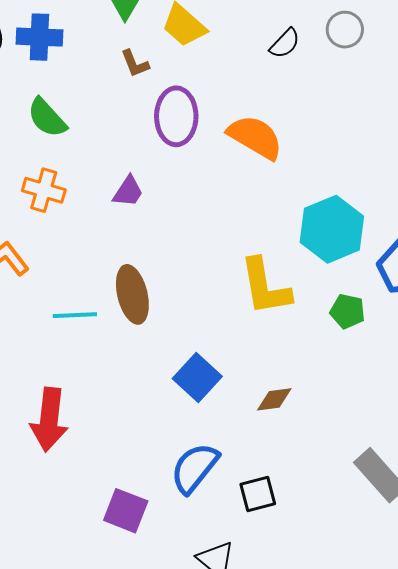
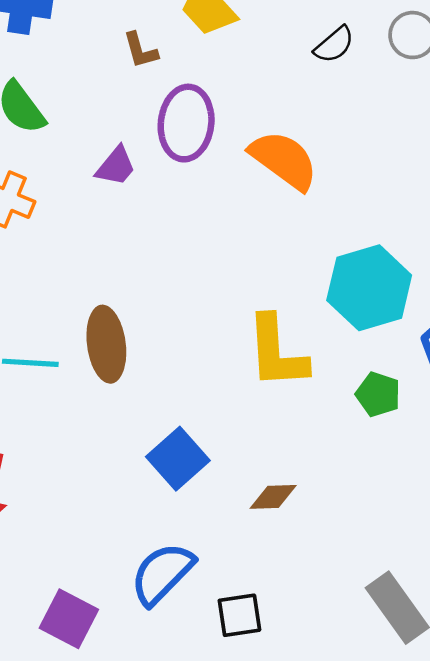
purple trapezoid: (128, 191) -> (116, 166), moved

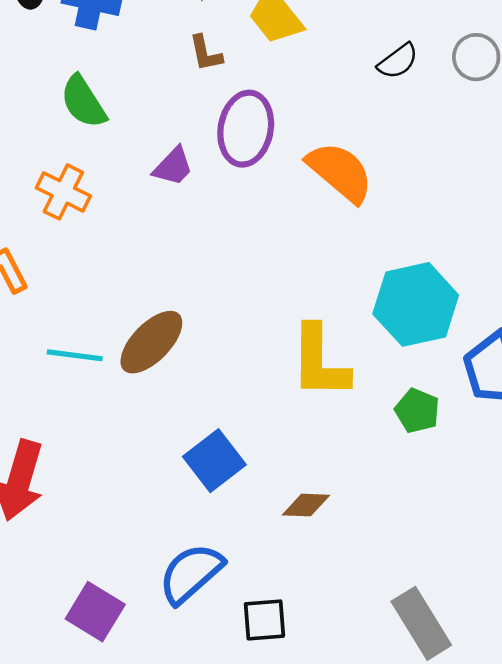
brown ellipse: (106, 344) -> (151, 342), turned 48

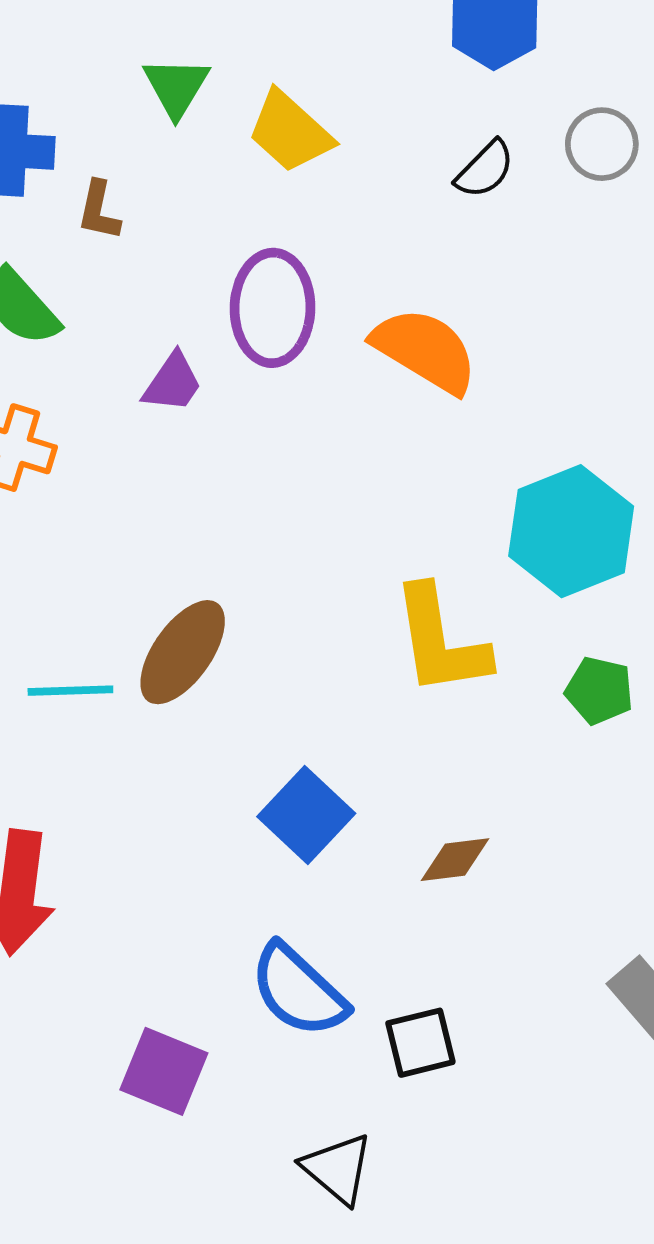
brown L-shape: (206, 53) -> (99, 211), moved, turned 33
blue semicircle: (191, 573) -> (298, 990), turned -86

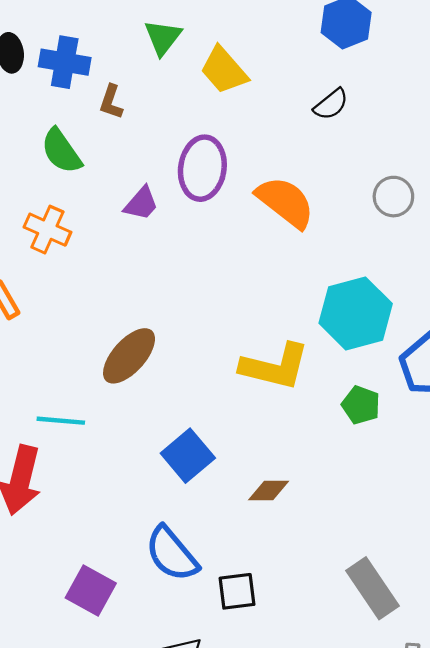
gray circle: (602, 144) -> (393, 197), moved
yellow L-shape: (440, 641) -> (275, 367), turned -74
cyan line: (70, 691) -> (61, 421), moved

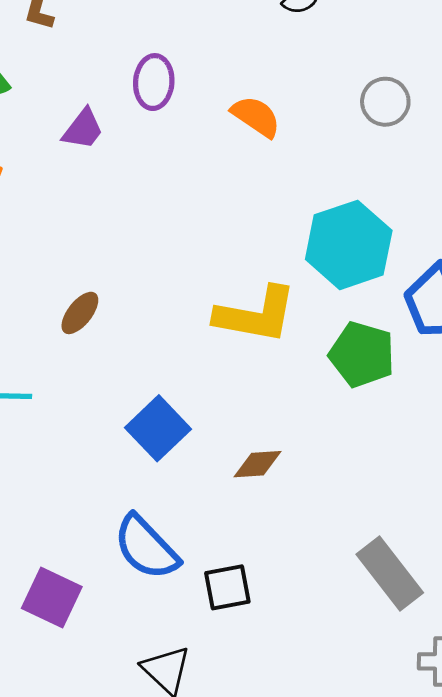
purple ellipse: (202, 168) -> (154, 82), size x0.7
orange semicircle: (285, 202) -> (256, 116), size x0.7
brown ellipse: (129, 356) -> (80, 313), size x0.6
green pentagon: (361, 405) -> (362, 354), size x1.4

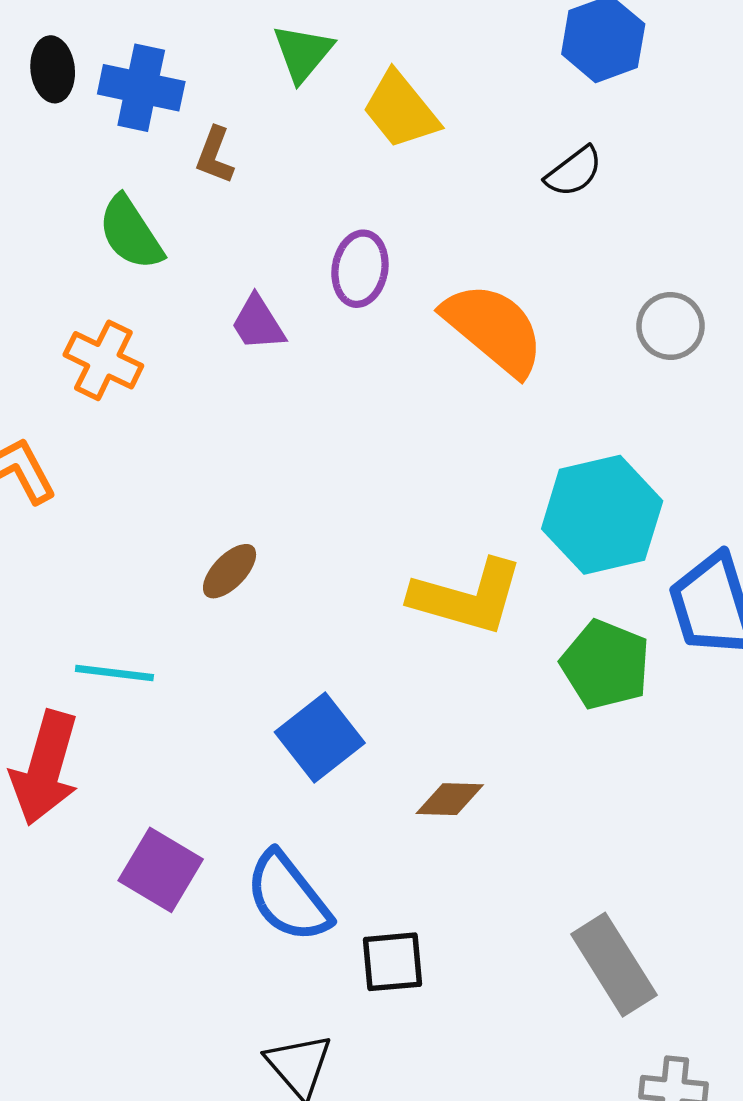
orange semicircle: (256, 116) -> (494, 329), size x1.6
purple trapezoid: (83, 129) -> (258, 323), turned 105
purple square: (52, 597) -> (161, 870), moved

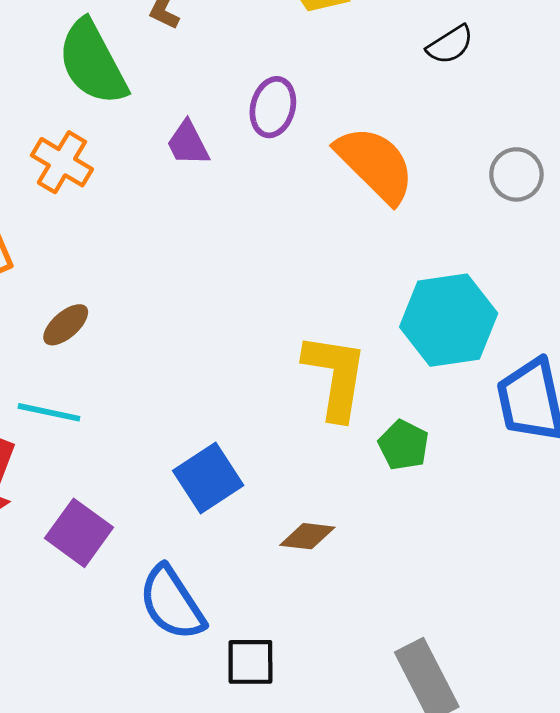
green semicircle: (131, 233) -> (93, 63), size x1.4
brown ellipse: (230, 571) -> (66, 325), moved
yellow L-shape: (467, 597) -> (335, 376), turned -102
green pentagon: (605, 665) -> (404, 445), moved, size x0.7
purple square: (161, 870) -> (79, 533), moved

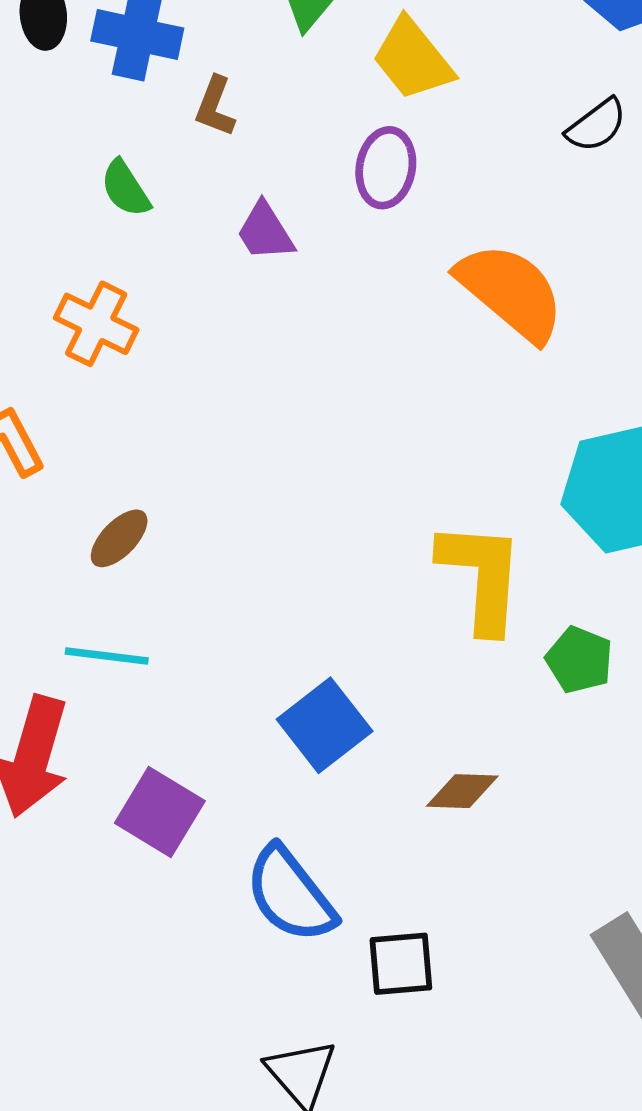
green semicircle: (93, 63) -> (125, 189), size x0.5
purple ellipse: (273, 107) -> (386, 168), moved
purple trapezoid: (188, 143) -> (265, 232), moved

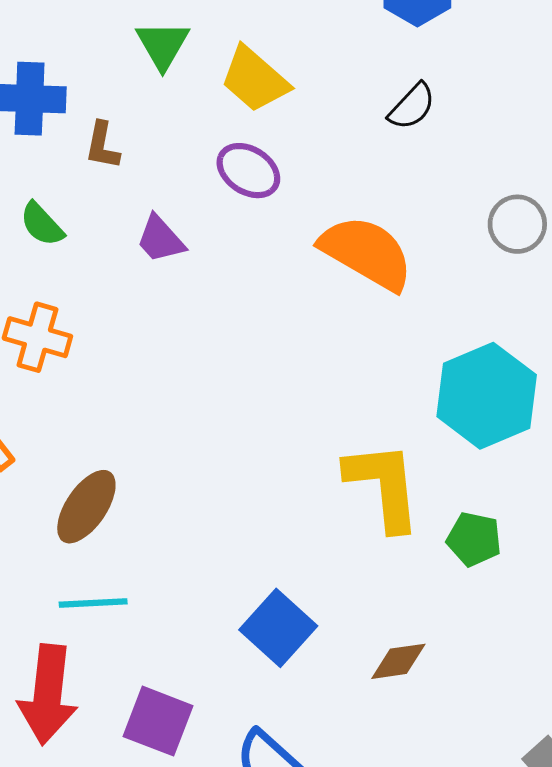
purple ellipse: (386, 168) -> (248, 171), turned -58
brown ellipse: (119, 538) -> (86, 507), size x1.4

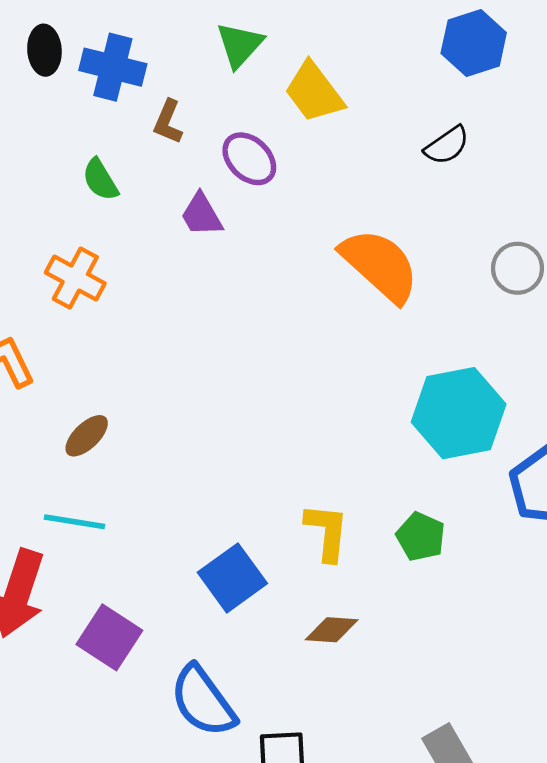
purple ellipse: (248, 171) -> (249, 159), moved
yellow L-shape: (383, 486) -> (327, 532), moved, size x0.7
brown ellipse: (86, 507) -> (87, 436), size x0.7

